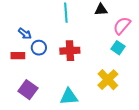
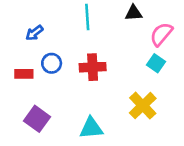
blue arrow: (25, 34) -> (34, 33), moved, turned 104

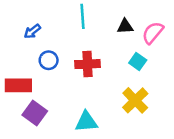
black triangle: (134, 13) -> (125, 26), moved
cyan square: (156, 63) -> (138, 62), moved
red rectangle: (24, 74) -> (18, 85), moved, size x1.5

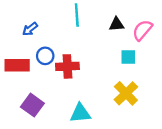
cyan square: (138, 62) -> (128, 57), turned -35
red cross: (88, 64) -> (67, 66), moved
red rectangle: (18, 85) -> (17, 65), moved

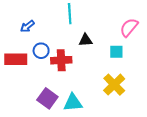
black triangle: (117, 24) -> (86, 40), moved
purple square: (32, 105) -> (47, 98), moved

